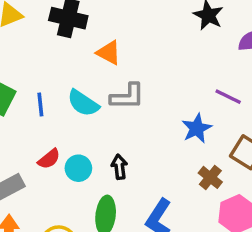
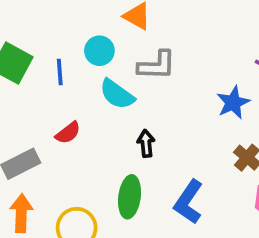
cyan semicircle: (83, 103) -> (117, 94), moved
cyan circle: (78, 168) -> (99, 51), moved

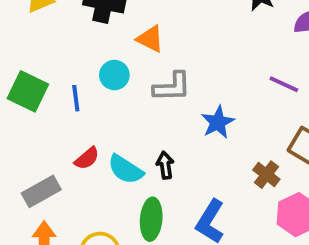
cyan semicircle: (117, 94) -> (126, 169), moved
blue star: (233, 103) -> (218, 122), moved

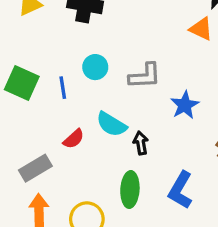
orange triangle: (150, 39) -> (201, 29), moved
cyan semicircle: (126, 169) -> (111, 124), moved

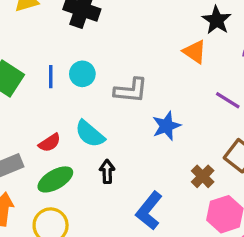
blue line: (63, 88) -> (51, 77), moved
black arrow: (141, 143) -> (107, 171), moved
green ellipse: (130, 189) -> (55, 179), moved, turned 48

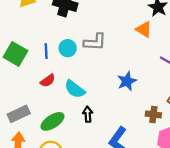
gray L-shape: (131, 90) -> (95, 42), moved
red semicircle: (50, 143) -> (48, 81), moved
brown cross: (203, 176) -> (153, 114), turned -35

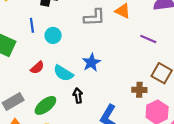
gray L-shape: (95, 42) -> (94, 17), moved
blue line: (46, 51) -> (32, 25), moved
blue star: (127, 81) -> (91, 62), moved

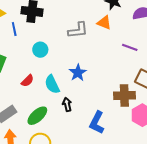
blue line: (32, 25) -> (14, 29), moved
cyan semicircle: (63, 73) -> (52, 84), turned 36
brown cross: (139, 90) -> (124, 96), size x1.5

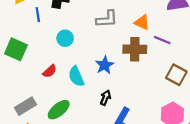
orange triangle: (104, 23) -> (142, 22), moved
brown cross: (124, 96) -> (135, 49), moved
black arrow: (67, 104) -> (105, 98), moved, turned 32

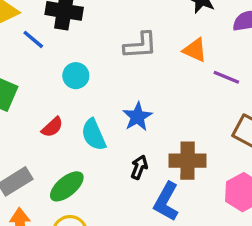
blue line: (38, 15) -> (33, 39), turned -40
brown cross: (135, 49) -> (188, 161), moved

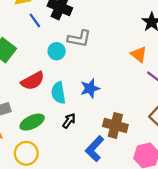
gray L-shape: (140, 45) -> (79, 39), moved
red semicircle: (52, 127) -> (33, 81), size x1.5
black arrow: (139, 167) -> (69, 121), moved

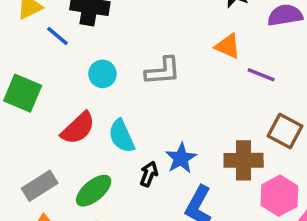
gray L-shape: (79, 39) -> (163, 71), moved
blue star: (90, 88) -> (181, 158), moved
brown cross: (115, 125) -> (244, 160), moved

